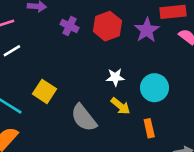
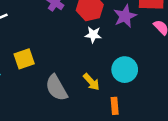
white star: (115, 77) -> (93, 35), moved
yellow square: (45, 91) -> (24, 59), turned 30

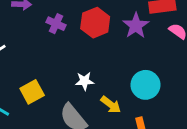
white star: (93, 35) -> (85, 81), moved

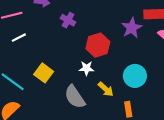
red hexagon: (95, 23) -> (98, 45), moved
yellow square: (32, 92) -> (44, 73), turned -30

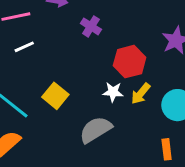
yellow arrow: (106, 89) -> (141, 94), moved, turned 84
gray semicircle: (75, 97) -> (96, 130), turned 90

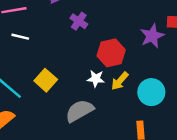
white line: (24, 47) -> (20, 37), turned 36

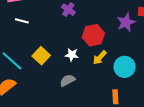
white star: (96, 79) -> (72, 55), moved
gray semicircle: (79, 111) -> (67, 80), size x0.7

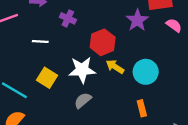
white line: (22, 21) -> (40, 41), moved
white star: (72, 55) -> (82, 70), size x1.6
yellow arrow: (100, 58) -> (115, 67), turned 91

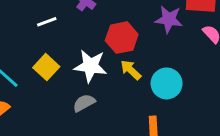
purple star: (137, 20) -> (169, 19), turned 30
white line: (40, 41) -> (47, 22), turned -35

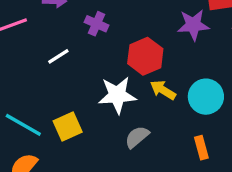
yellow square: (46, 67) -> (68, 126), moved, turned 35
gray semicircle: (84, 103) -> (137, 137), moved

